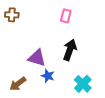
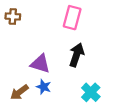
pink rectangle: (66, 16) -> (72, 18), size x1.5
blue star: (48, 76) -> (44, 87), moved

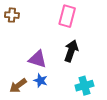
cyan cross: (91, 92) -> (84, 86), turned 30

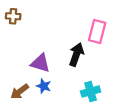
pink rectangle: (67, 16) -> (97, 32), moved

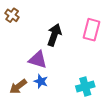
brown cross: (13, 16) -> (12, 15), turned 32
black arrow: (76, 54) -> (54, 35), moved

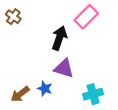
pink rectangle: (91, 30) -> (86, 17), moved, turned 30
purple triangle: (38, 60) -> (64, 68), moved

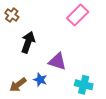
black arrow: (59, 38) -> (28, 42), moved
cyan cross: (93, 94) -> (84, 85), turned 30

